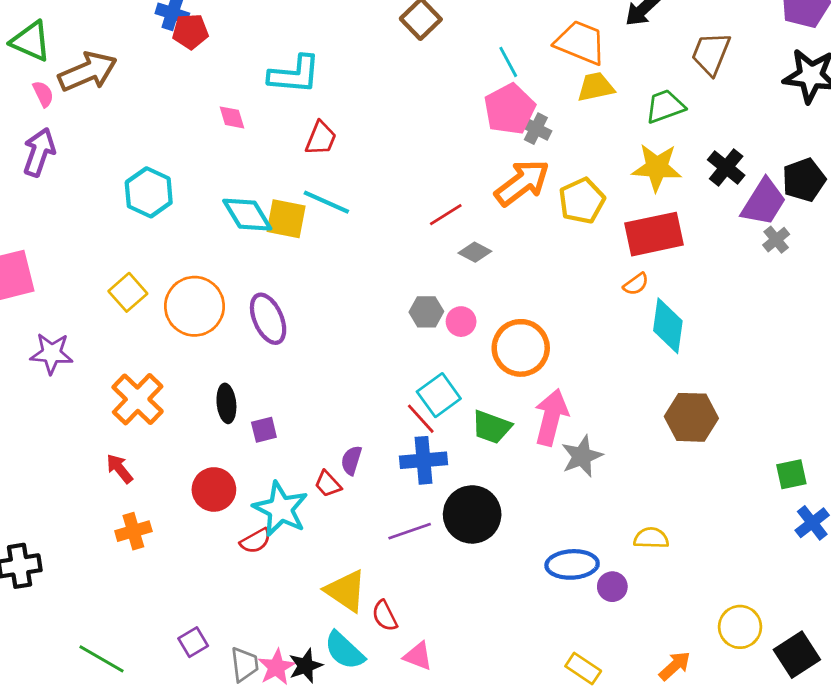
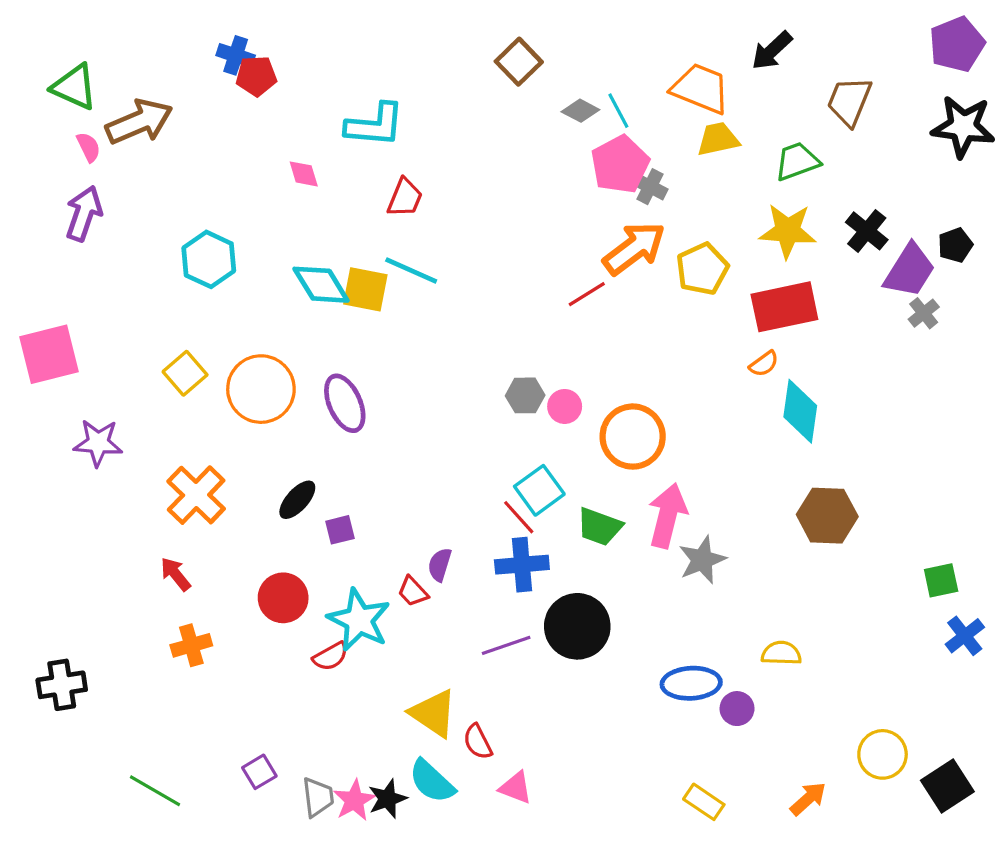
black pentagon: (804, 180) -> (955, 245), size x0.7
red line: (446, 215) -> (587, 294), moved
gray diamond: (475, 252) -> (580, 111), moved
black ellipse: (226, 403) -> (297, 500), turned 48

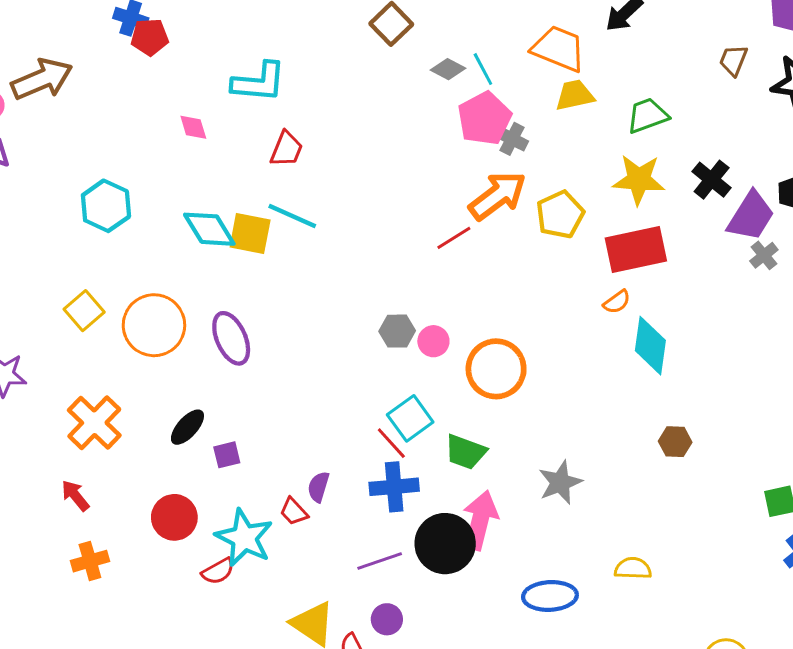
brown trapezoid: (849, 101) -> (733, 60), moved, size x0.7
pink arrow: (667, 516) -> (480, 520), moved
brown hexagon: (827, 516) -> (675, 442), size x0.6
purple circle: (737, 709) -> (387, 619), moved

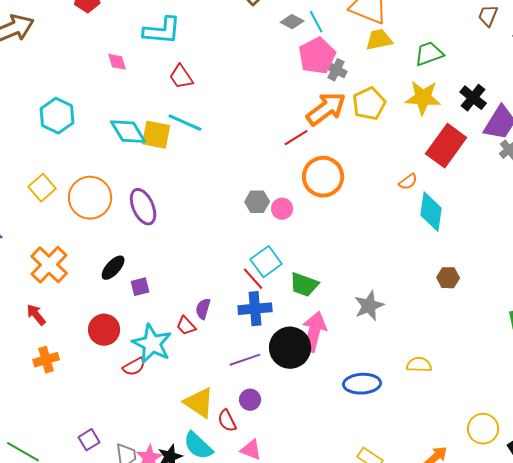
red trapezoid: (286, 149) -> (181, 77), turned 124
yellow pentagon: (560, 215) -> (369, 104), moved
red rectangle: (636, 250) -> (446, 146), moved, turned -42
orange circle: (496, 369) -> (323, 177), moved

